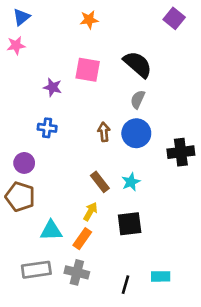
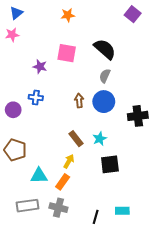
purple circle: (24, 163) -> (13, 110), moved
black square: (130, 224) -> (110, 164), moved

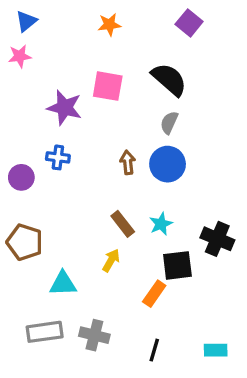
purple square: (133, 14) -> (189, 23), moved
purple star: (40, 67) -> (65, 108), size x1.5
black cross: (138, 116) -> (217, 239), moved, turned 30
orange rectangle: (63, 182) -> (154, 294), moved
cyan rectangle: (122, 211) -> (216, 350), moved

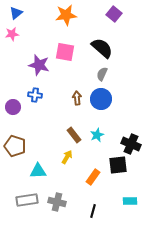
orange star: (109, 25) -> (66, 15), size x1.5
black square: (177, 265) -> (118, 165), moved
cyan rectangle: (216, 350) -> (130, 201), moved

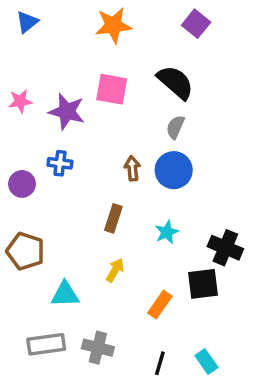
pink star: (12, 34) -> (20, 101), moved
brown rectangle: (74, 135) -> (113, 218), moved, turned 56
cyan rectangle: (130, 201) -> (206, 361), moved, turned 56

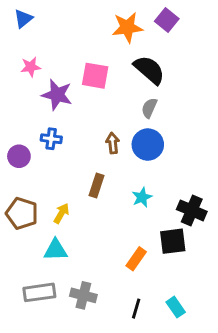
orange star: (113, 25) -> (127, 27), moved
pink star: (20, 101) -> (31, 67), moved
yellow arrow: (115, 270) -> (61, 213), moved

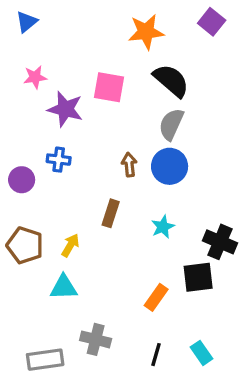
purple square: (167, 20) -> (212, 22), moved
gray semicircle: (149, 108) -> (171, 124), size x1.4
gray rectangle: (39, 292) -> (45, 360), moved

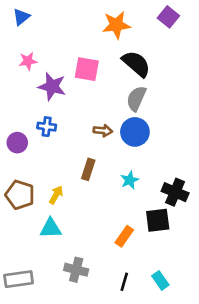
brown arrow: (129, 165) -> (103, 131), turned 102
gray rectangle: (45, 360) -> (19, 279), moved

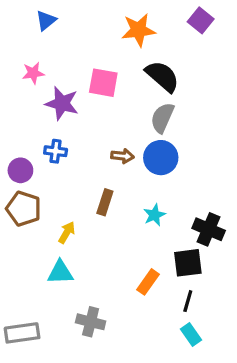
blue triangle: (21, 17) -> (46, 20), moved
brown pentagon: (20, 195) -> (24, 209), moved
black line: (124, 282) -> (188, 301), moved

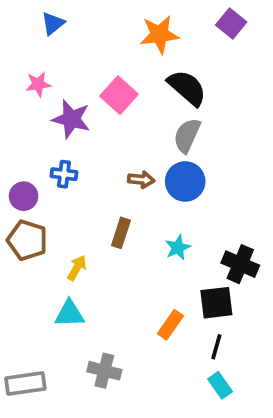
pink square: (103, 83) -> (119, 95), turned 32

